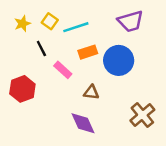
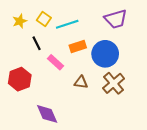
brown cross: (142, 115) -> (114, 83), moved
purple diamond: (83, 123) -> (47, 114), moved

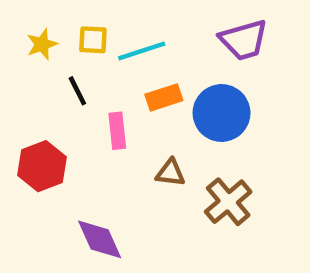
yellow square: (44, 19) -> (93, 40), turned -32
pink rectangle: (56, 62) -> (117, 131), turned 42
brown cross: (114, 83) -> (228, 202), moved

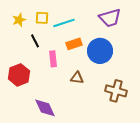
brown cross: (228, 202) -> (116, 91), moved, turned -35

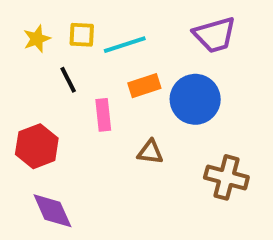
purple diamond: (45, 108) -> (52, 211), moved

